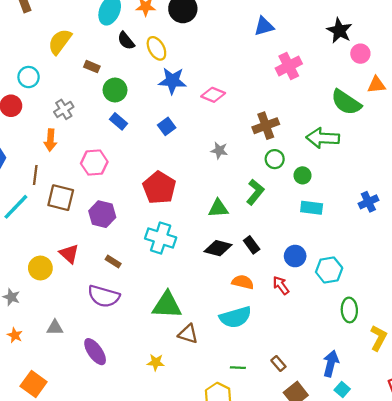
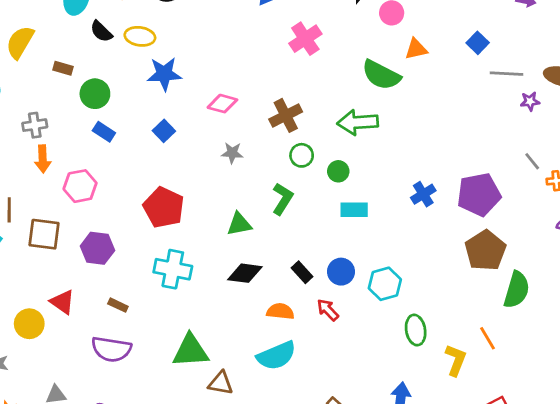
yellow ellipse: (156, 48) -> (140, 36), turned -45
pink diamond: (213, 95) -> (222, 104), moved
gray cross: (64, 109) -> (35, 125), turned 30
orange arrow: (50, 140) -> (43, 159), moved
black rectangle: (252, 245) -> (302, 272), moved

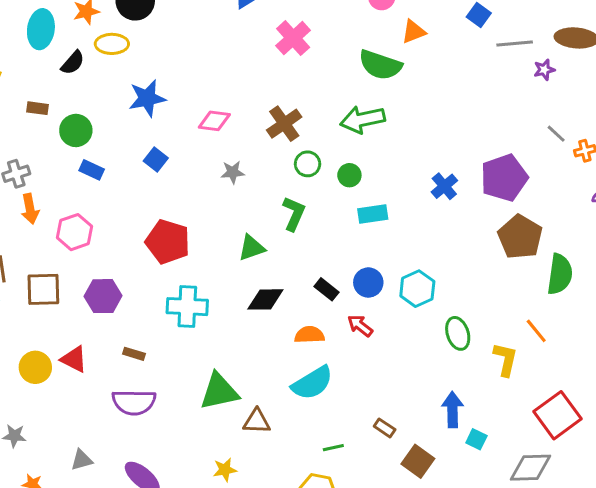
black semicircle: (101, 31) -> (73, 63), turned -85
yellow ellipse: (140, 36) -> (112, 44), moved
yellow circle: (29, 324) -> (35, 367), moved

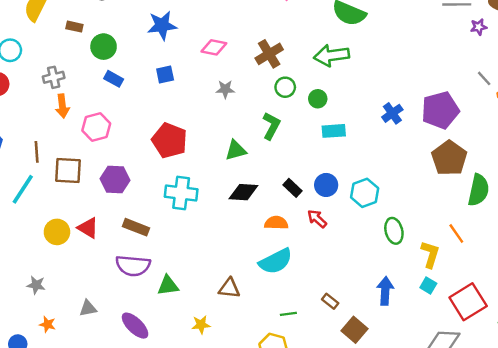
blue square: (156, 160) -> (165, 75), turned 36
brown rectangle: (134, 354) -> (136, 227), size x1.5
green triangle: (219, 391) -> (168, 286), moved, size x0.7
cyan square: (476, 439) -> (428, 286), moved

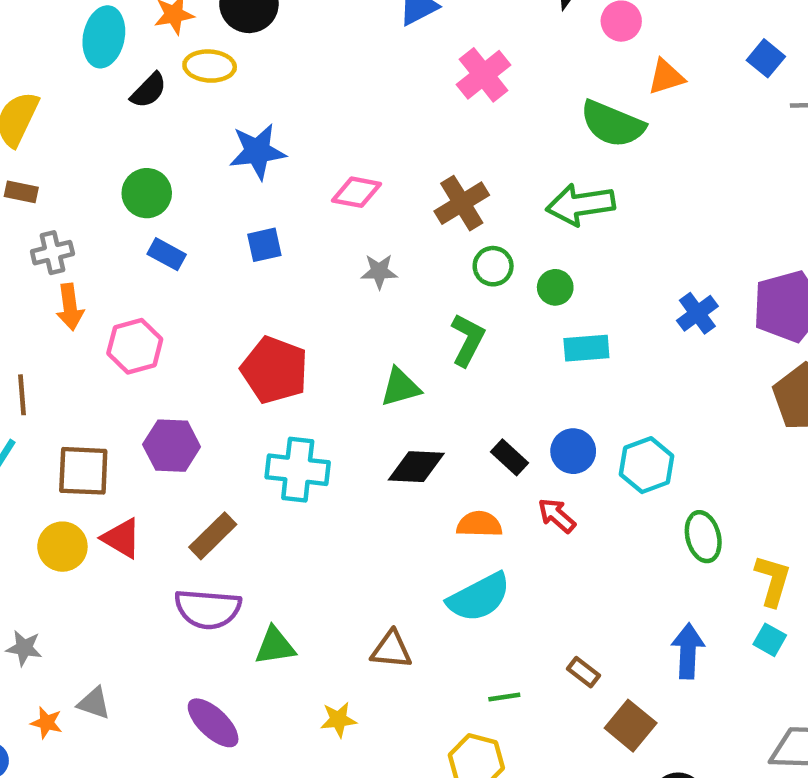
brown rectangle: (74, 27) -> (21, 192), moved
brown square: (68, 171) -> (83, 471), moved
brown rectangle: (136, 227) -> (213, 536), turned -65
gray triangle: (88, 308) -> (94, 703), moved, turned 30

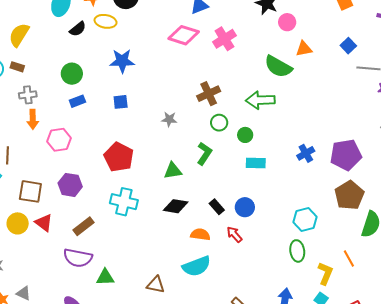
pink diamond: (357, 192) -> (184, 35), moved, size x1.4
blue rectangle: (167, 254) -> (77, 101), turned -56
cyan hexagon: (647, 465) -> (305, 219), moved

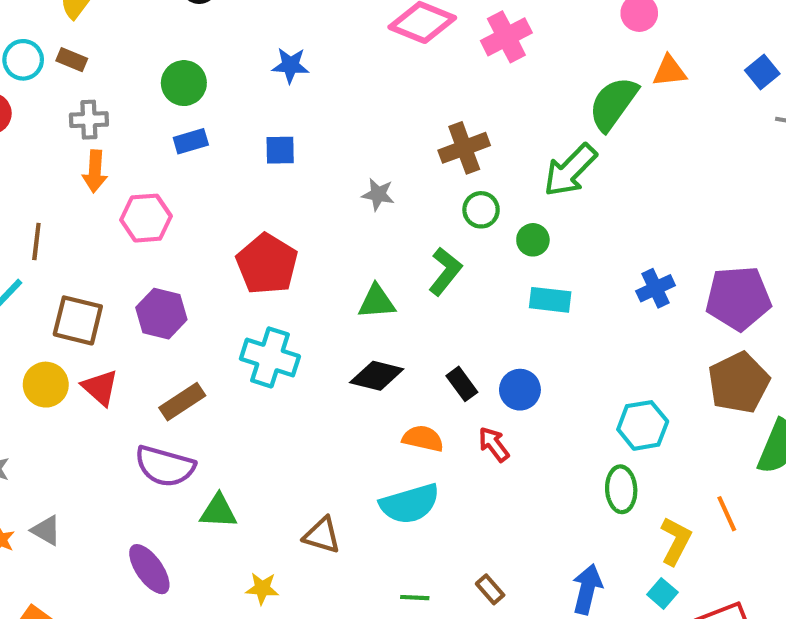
blue star: (122, 61) -> (290, 65), size x0.7
green semicircle: (278, 67) -> (613, 104), turned 92
green arrow: (260, 100) -> (570, 170), turned -48

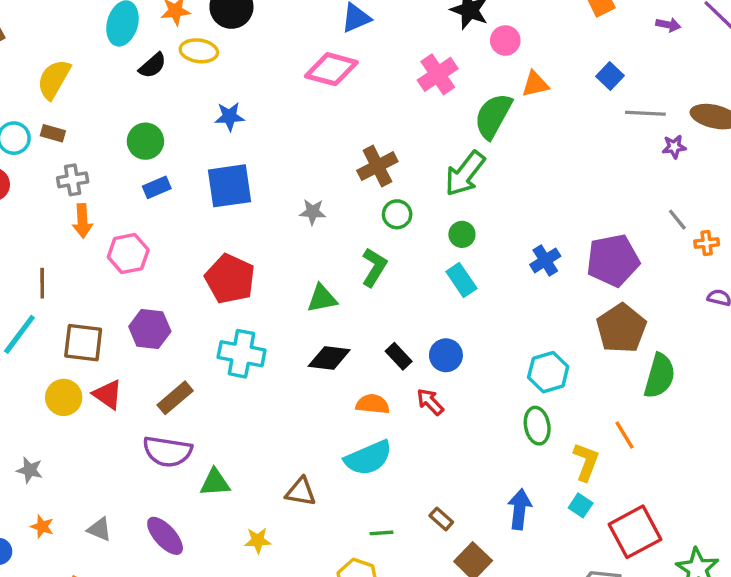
pink cross: (506, 37) -> (438, 74), moved
blue square: (280, 150) -> (229, 186), size x1.8
green circle: (533, 240) -> (462, 234), moved
cyan rectangle: (550, 300) -> (461, 280), turned 56
gray triangle: (46, 530) -> (99, 529), moved

